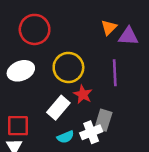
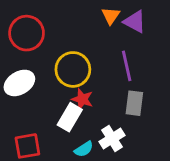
purple triangle: (128, 36) -> (135, 22), turned 35
red star: (83, 94) -> (82, 99), moved
gray rectangle: (103, 120) -> (134, 103), moved

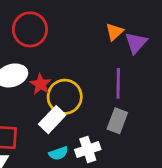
purple triangle: (135, 22) -> (136, 43), turned 30
yellow circle: (73, 69) -> (65, 97), moved
red star: (82, 99) -> (40, 84), moved

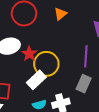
orange triangle: (114, 32) -> (61, 14), moved

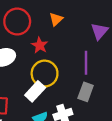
red star: (29, 54) -> (40, 45), moved

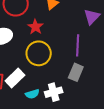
white rectangle: (35, 91) -> (15, 78), moved

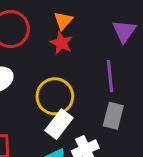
red star: (35, 27) -> (61, 43), moved
white rectangle: (15, 78) -> (59, 124), moved

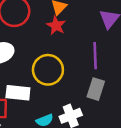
white rectangle: (59, 124) -> (18, 93), moved, turned 55

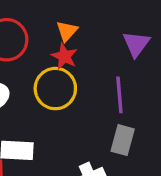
yellow circle: (48, 70) -> (55, 89), moved

